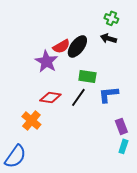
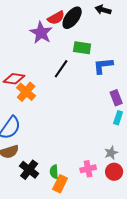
red diamond: (50, 97) -> (14, 79), moved
black line: (78, 97) -> (61, 69), moved

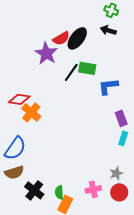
black line: (61, 69) -> (71, 72), moved

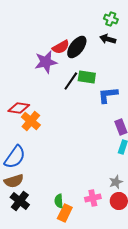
purple star: (46, 53) -> (46, 62), turned 30
black cross: (34, 190) -> (20, 201), moved

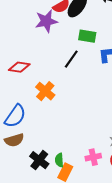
black line: (71, 81) -> (71, 59), moved
orange cross: (31, 121) -> (45, 91), moved
black cross: (20, 201) -> (39, 160), moved

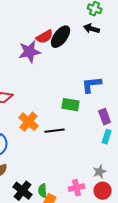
green rectangle: (87, 36) -> (71, 105), moved
black line: (71, 59) -> (55, 131), moved, turned 48

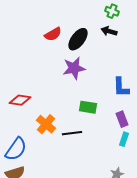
red semicircle: (45, 37) -> (53, 34), moved
purple star: (30, 52) -> (74, 68), moved
blue L-shape: (92, 85) -> (121, 87), moved, turned -85

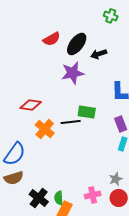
black arrow: (109, 31) -> (99, 54), moved, turned -35
red diamond: (20, 100) -> (31, 105), moved
black line: (72, 133) -> (71, 122), moved

